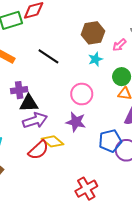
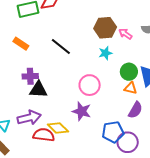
pink arrow: (119, 45) -> (125, 34), moved, turned 72
purple arrow: (35, 120) -> (29, 118), moved
red semicircle: (38, 150) -> (44, 135), turned -135

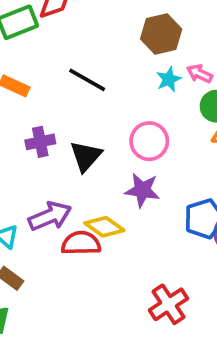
pink arrow: (125, 34) -> (200, 74), moved
black triangle: (38, 90) -> (86, 156), moved, turned -42

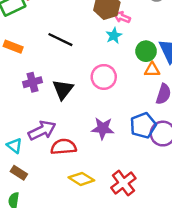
pink arrow: (200, 74) -> (122, 17), moved
purple star: (142, 190) -> (103, 128), moved
yellow diamond: (104, 227) -> (81, 179), moved

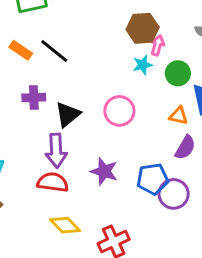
pink arrow: (122, 17) -> (157, 45), turned 70
black line: (60, 40) -> (54, 51), moved
green circle: (146, 51) -> (178, 73), moved
purple arrow: (42, 130) -> (56, 151), moved, turned 100

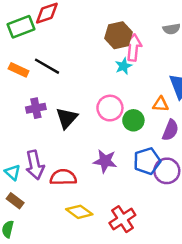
pink arrow: (157, 45) -> (133, 48), size x1.5
green circle: (178, 73) -> (133, 120), moved
purple arrow: (56, 151) -> (35, 165), moved

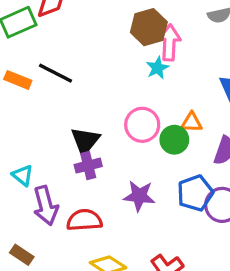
orange triangle: (161, 104) -> (192, 122), moved
purple cross: (36, 108) -> (88, 166), moved
cyan triangle: (13, 172) -> (23, 175), moved

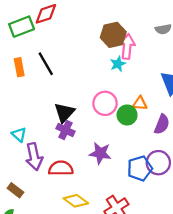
black line: (55, 73) -> (46, 64), turned 30
orange rectangle: (18, 80) -> (19, 67), turned 54
purple cross: (88, 166) -> (65, 130), turned 36
blue pentagon: (195, 193) -> (140, 168), moved

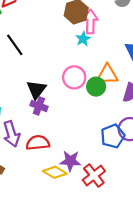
orange triangle: (140, 103) -> (107, 74), size x1.5
purple star: (100, 153) -> (70, 161), moved

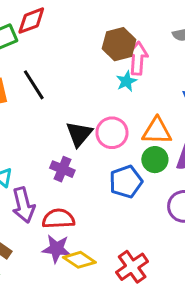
green circle: (96, 87) -> (155, 160), moved
black triangle: (36, 90) -> (79, 134), moved
blue pentagon: (113, 136) -> (126, 182), moved
purple star: (70, 161) -> (57, 249), moved

